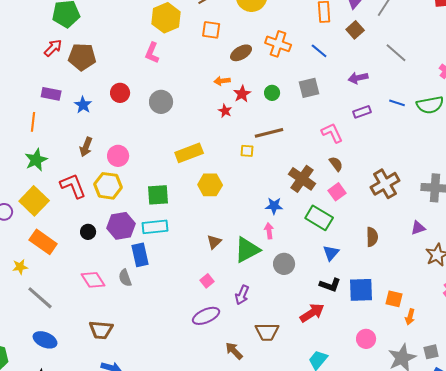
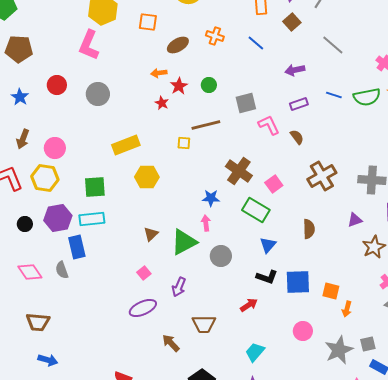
orange cross: (278, 44) -> (215, 36), size x0.7
pink L-shape: (152, 53) -> (89, 45), size x1.4
gray square: (309, 88) -> (246, 103), moved
brown semicircle: (336, 164) -> (297, 137), moved
red arrow: (312, 313) -> (249, 305), size x0.7

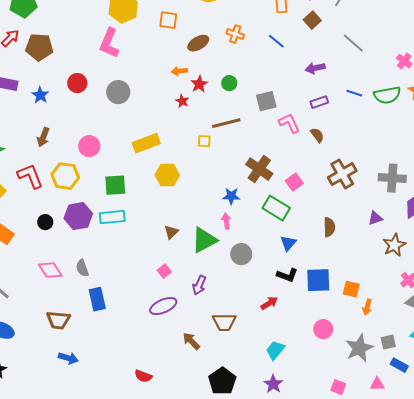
pink circle: (55, 148) -> (89, 146), moved
blue rectangle: (77, 247) -> (97, 299), moved

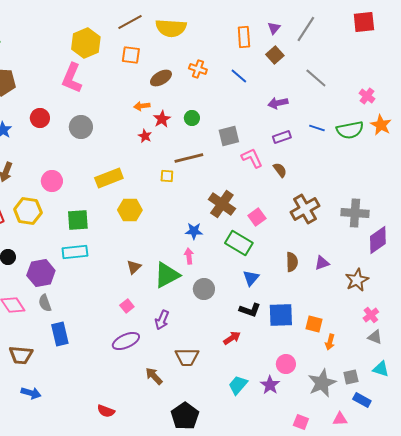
purple hexagon: (78, 216) -> (41, 273), moved
purple triangle: (375, 218) -> (322, 263), moved
purple star: (273, 384) -> (270, 385), moved

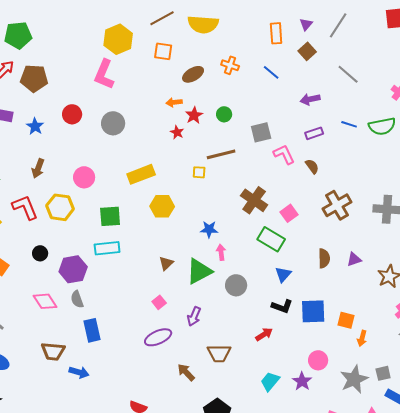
blue star: (194, 231) -> (209, 229), moved
blue arrow: (31, 393) -> (79, 372), moved

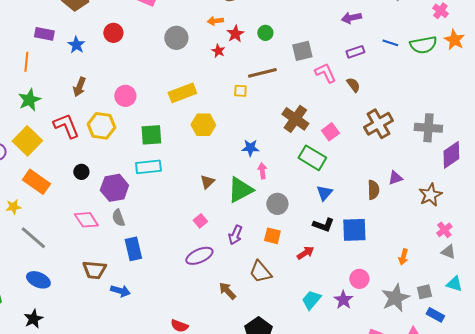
gray circle: (113, 123) -> (176, 38), moved
brown semicircle: (324, 258) -> (373, 190), moved
orange square: (346, 320) -> (272, 236), moved
brown trapezoid: (219, 353) -> (260, 272), turned 50

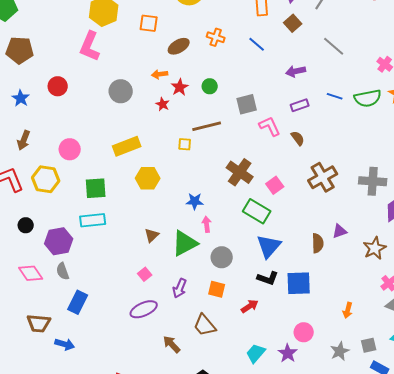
blue triangle: (324, 193) -> (269, 246), size x1.5
blue rectangle: (133, 249) -> (78, 302), turned 40
gray star: (395, 298) -> (340, 351), size x0.7

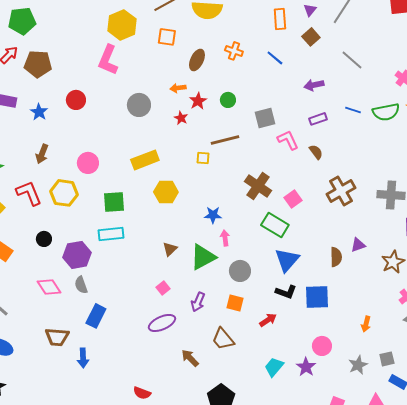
brown ellipse: (179, 46) -> (197, 60), turned -35
blue arrow: (65, 344) -> (83, 358), turned 72

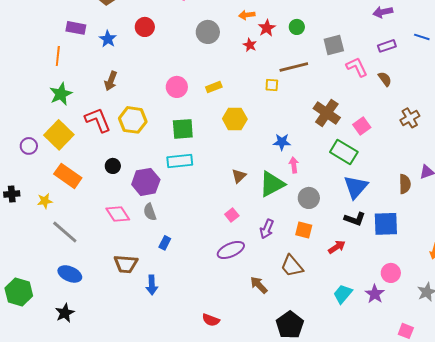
yellow rectangle: (145, 160) -> (214, 87), size x0.6
pink circle: (88, 163) -> (177, 87), moved
brown cross: (341, 191) -> (410, 118), size x0.7
blue rectangle: (96, 316) -> (165, 243), size x0.6

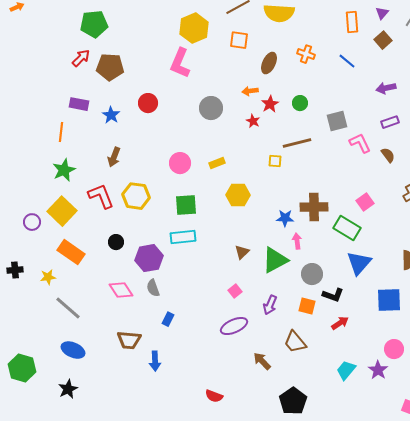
brown cross: (327, 113) -> (314, 207), moved, turned -36
black L-shape: (355, 219) -> (333, 295), moved

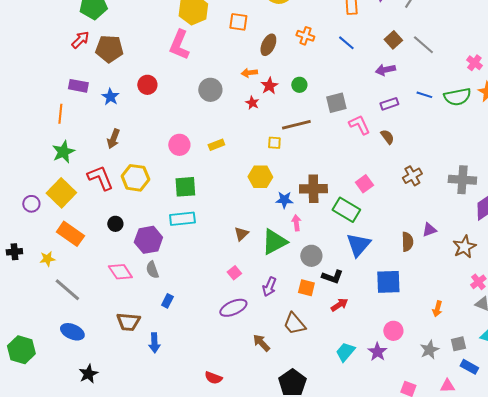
brown square: (383, 40) -> (393, 40), moved
yellow hexagon: (238, 195) -> (260, 177), moved
black star: (68, 389) -> (88, 374), moved

